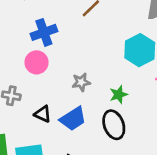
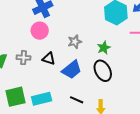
black triangle: (43, 114) -> (49, 59), moved

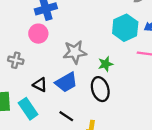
gray star: (75, 42) -> (75, 52), size x1.5
black triangle: (49, 59) -> (40, 85), moved
cyan rectangle: (42, 99) -> (28, 109), turned 60

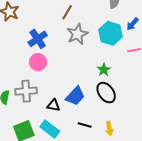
gray star: (75, 52) -> (77, 34), moved
gray cross: (16, 60) -> (26, 91), size x1.5

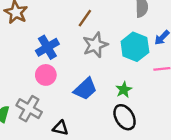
gray cross: (26, 91) -> (29, 109), turned 30
blue trapezoid: (75, 96) -> (85, 89), moved

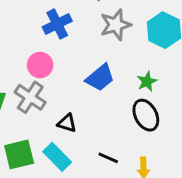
pink circle: (46, 75) -> (40, 65), moved

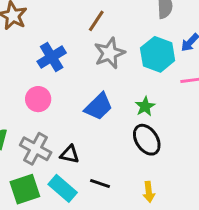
gray cross: (30, 97) -> (36, 149), moved
black line: (108, 158) -> (100, 183), moved

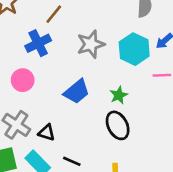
brown line: (96, 21) -> (54, 14), moved

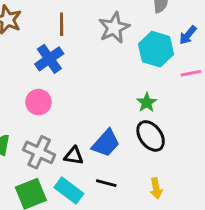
brown line: (54, 14) -> (62, 24), turned -30
gray star: (91, 44) -> (114, 28), moved
blue trapezoid: (77, 92) -> (106, 143), moved

